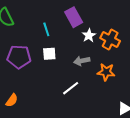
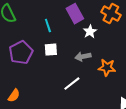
orange cross: (110, 40) -> (111, 14), moved
purple pentagon: (19, 57) -> (21, 53), turned -30

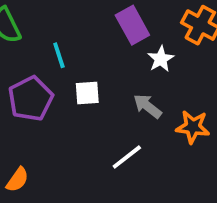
cyan line: (48, 26) -> (59, 55), moved
gray arrow: (83, 57) -> (148, 106), turned 49

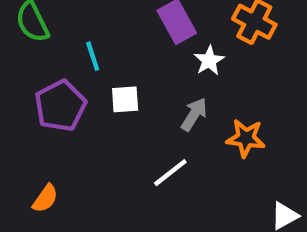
gray arrow: (148, 106) -> (194, 114), turned 84

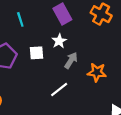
cyan line: (93, 56) -> (20, 19), moved
white star: (209, 61) -> (59, 41), moved

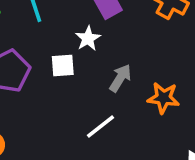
white star: (59, 41) -> (88, 38), moved

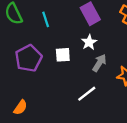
white star: (88, 38) -> (89, 42), moved

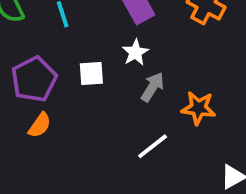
white line: (87, 94) -> (153, 146), moved
orange semicircle: (20, 107) -> (40, 125), moved

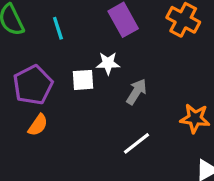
white star: (135, 52) -> (108, 63), moved, turned 30
orange star: (198, 108) -> (195, 118), moved

